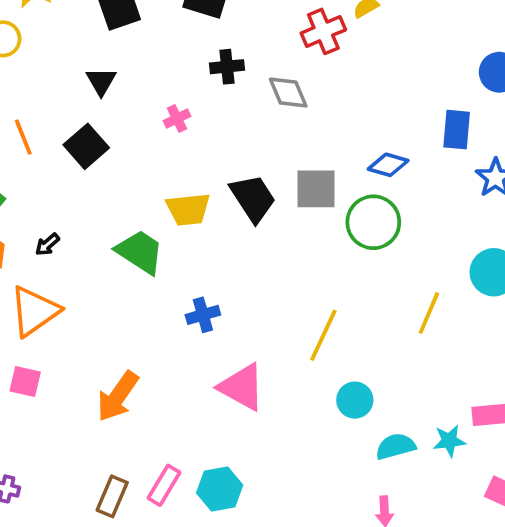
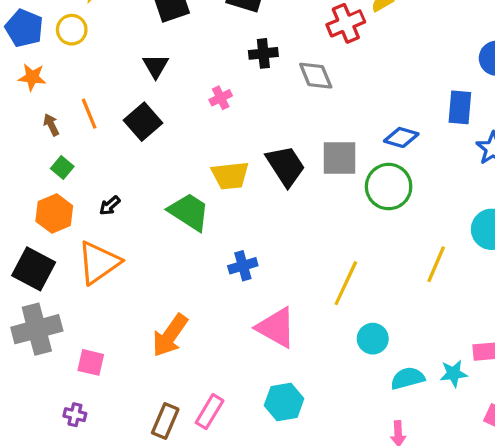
pink square: (25, 382) -> (91, 362), moved
cyan hexagon: (220, 489) -> (284, 402), moved

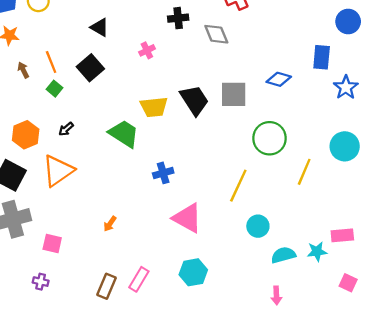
black triangle: (156, 66) -> (100, 27), turned -30
green square: (62, 168) -> (54, 89), moved
green circle: (389, 187) -> (270, 138), moved
orange arrow: (170, 335) -> (110, 224), size x0.5

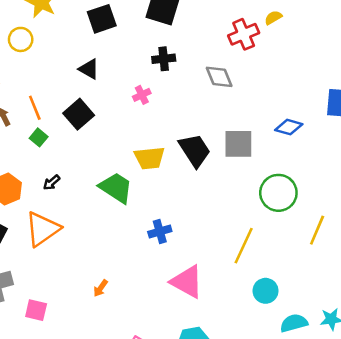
black cross: (178, 18) -> (164, 59), moved

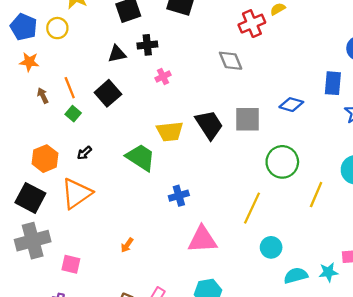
black cross: (164, 59) -> (147, 45), moved
black triangle: (89, 69) -> (117, 54), turned -42
pink triangle: (187, 282) -> (202, 240), turned -32

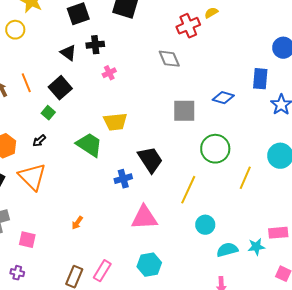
black triangle: (117, 54) -> (68, 53), turned 48
green square: (73, 114) -> (48, 113), moved
black trapezoid: (209, 125) -> (150, 160), moved
orange triangle: (76, 193) -> (32, 177), turned -40

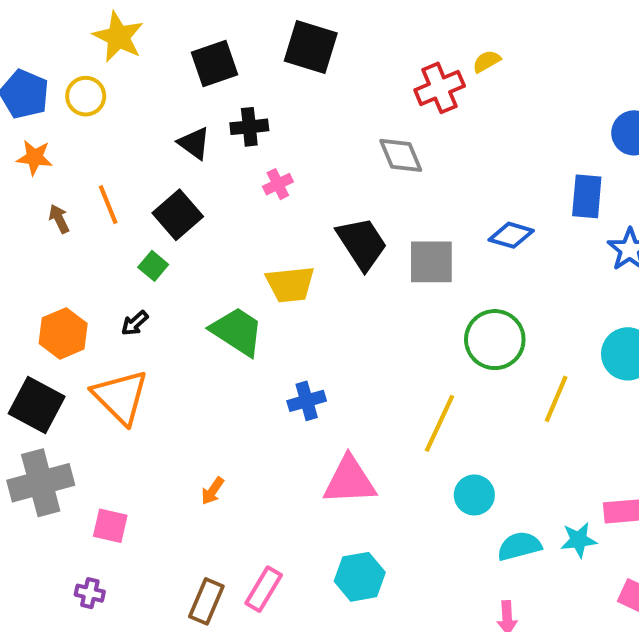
black trapezoid: (150, 160) -> (362, 243), moved

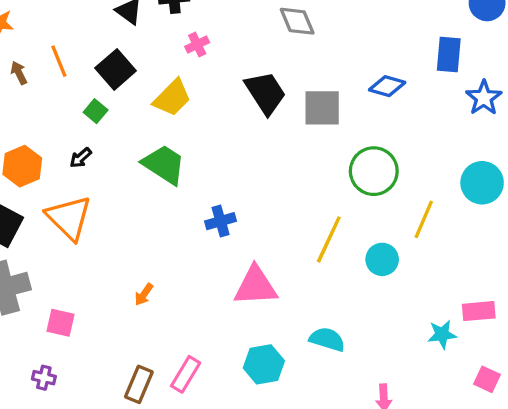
yellow trapezoid: (290, 284) -> (172, 98), moved, turned -39
cyan circle: (474, 495) -> (382, 259), moved
cyan semicircle: (519, 546) -> (327, 339), moved, turned 32

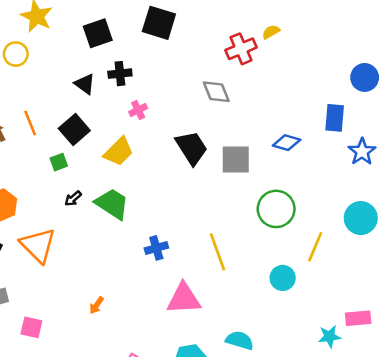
green square: (96, 111) -> (59, 162), turned 30
black arrow: (81, 158) -> (73, 199), moved
yellow line: (329, 239) -> (218, 252), moved, turned -45

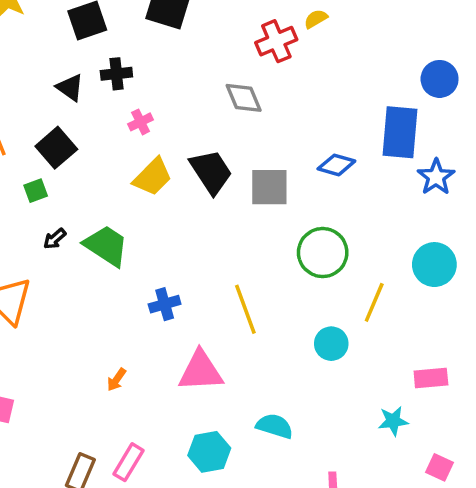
blue rectangle: (335, 118) -> (400, 132), size x1.4
yellow trapezoid: (119, 152) -> (153, 177), moved
orange arrow: (96, 305) -> (116, 380), moved
pink rectangle: (358, 318) -> (431, 378), moved

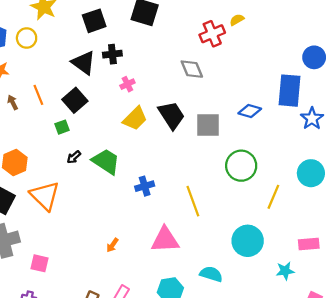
black triangle: (70, 88) -> (83, 63), size x1.4
blue cross: (165, 304) -> (145, 186), moved
cyan circle: (331, 344) -> (248, 241), moved, size x1.5

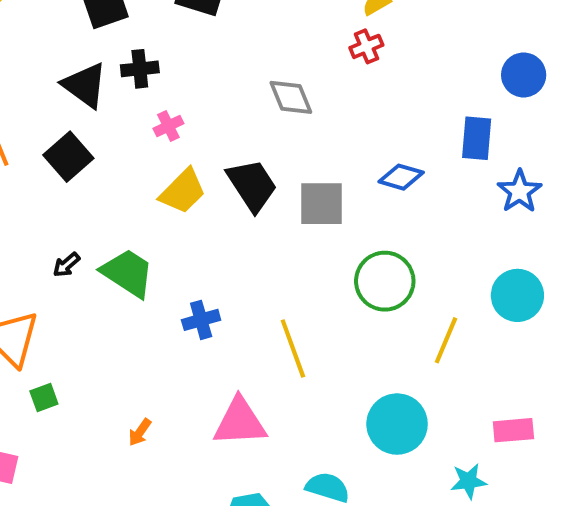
red cross: (212, 34) -> (366, 46), moved, size x0.7
blue rectangle: (289, 91) -> (477, 138), size x0.7
green square: (62, 127) -> (44, 397), moved

